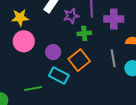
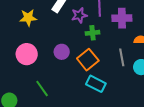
pink circle: (24, 41) -> (27, 54), moved
cyan rectangle: (59, 76) -> (96, 84), moved
green line: (33, 89) -> (42, 88), turned 66

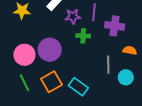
purple circle: (62, 52) -> (50, 50), size x1.5
pink circle: (27, 54) -> (24, 55), moved
orange square: (88, 60) -> (52, 82), moved

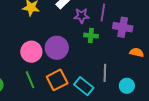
gray line: (108, 65) -> (105, 73), moved
cyan circle: (126, 77) -> (127, 86), moved

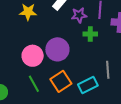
cyan rectangle: (84, 86) -> (88, 85), turned -60

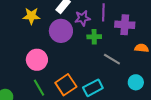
purple circle: (57, 49) -> (61, 31), moved
gray line: (108, 70) -> (112, 59), moved, turned -54

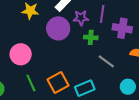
pink circle: (37, 60) -> (21, 54), moved

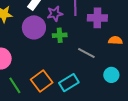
green cross: (91, 37) -> (60, 35), moved

